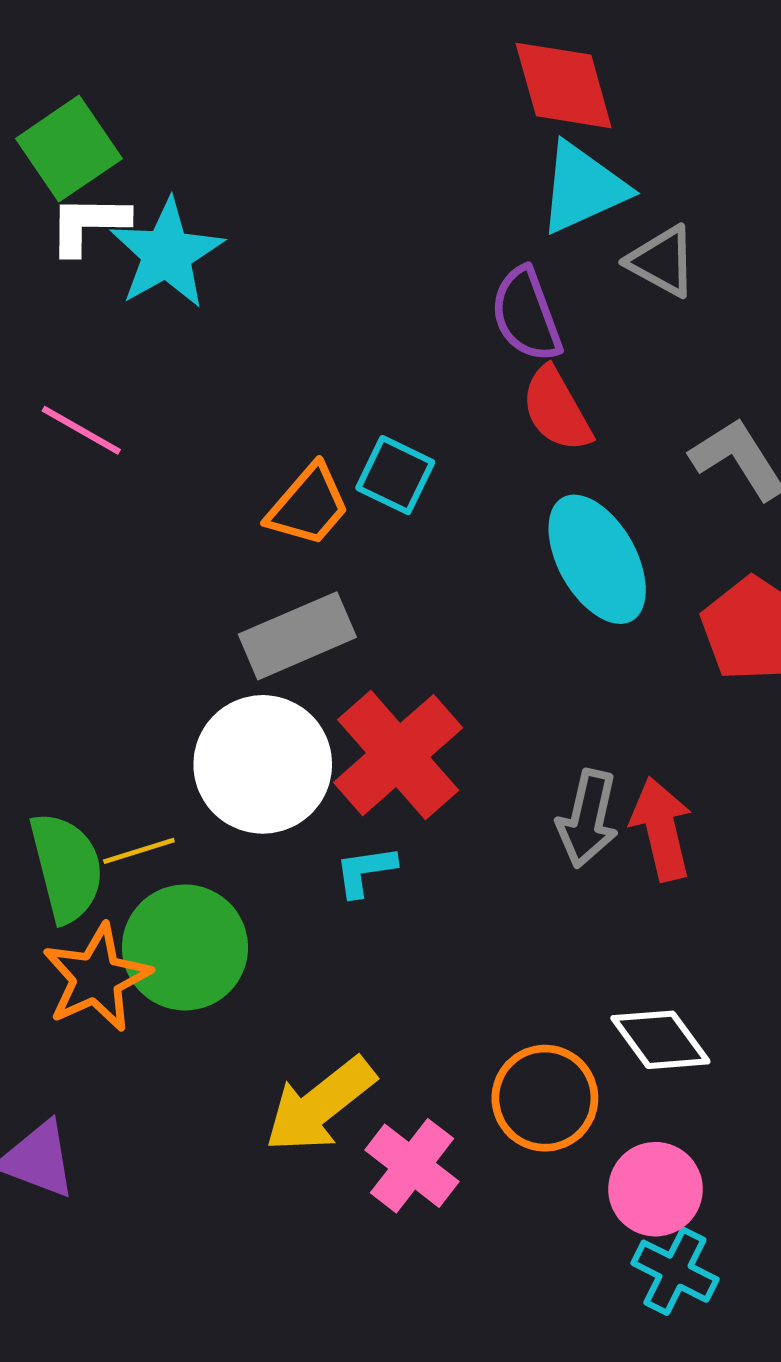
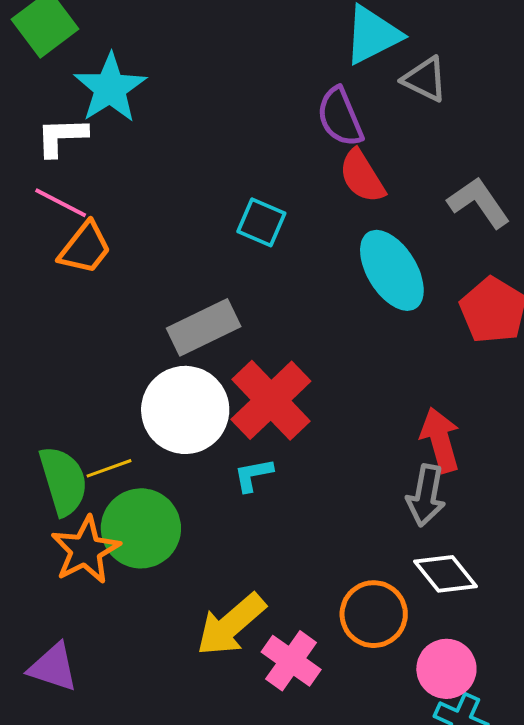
white L-shape: (88, 224) -> (62, 137), moved
orange trapezoid: (308, 505) -> (85, 248), moved
gray arrow: (588, 819) -> (426, 495), moved

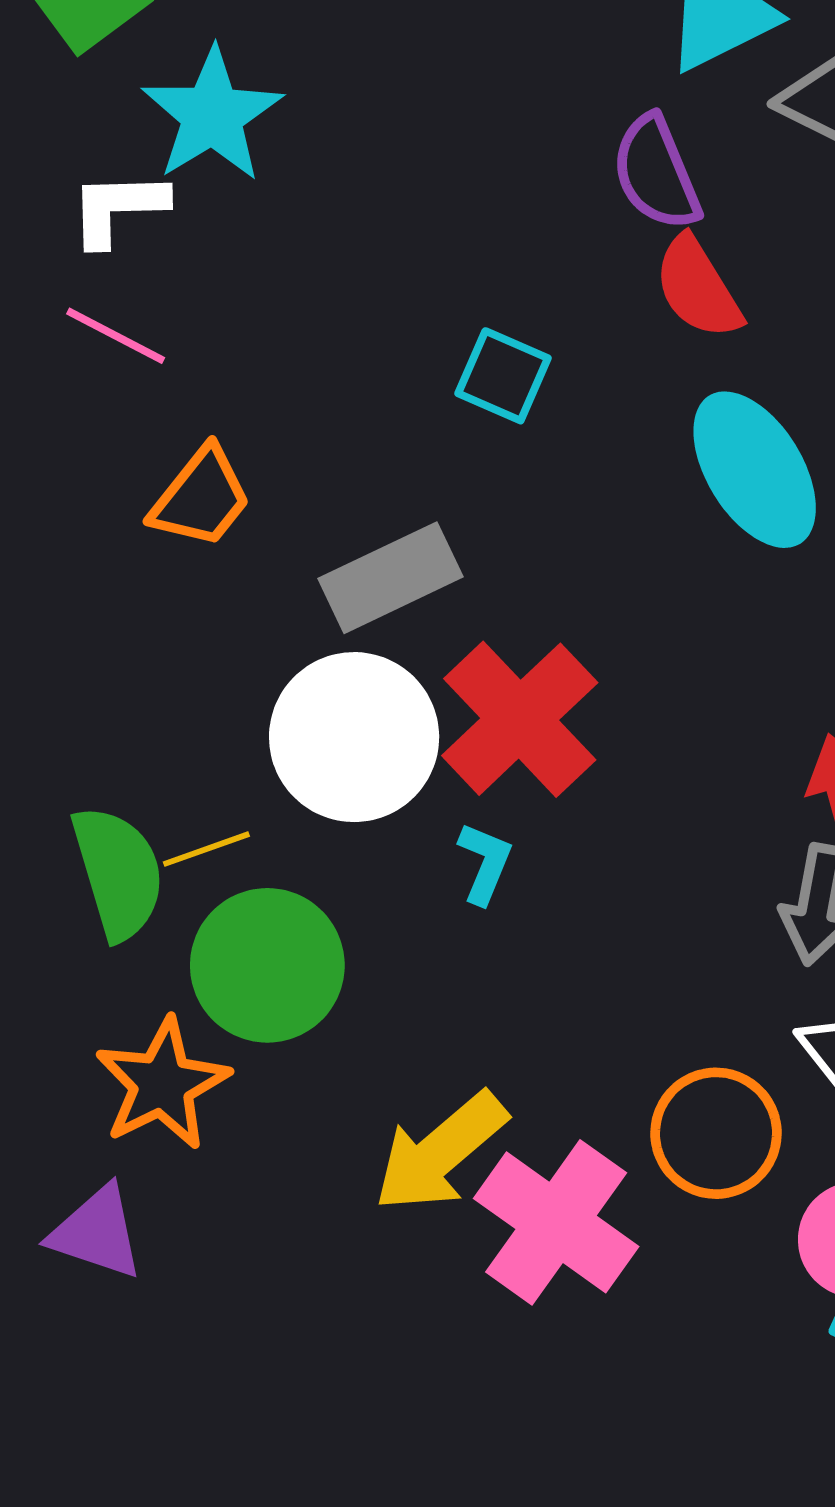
orange trapezoid: (85, 248) -> (201, 498), moved
cyan L-shape: (253, 475) -> (485, 863), turned 123
orange star: (86, 550) -> (162, 1084), moved
pink cross: (291, 661) -> (556, 1222), size x1.4

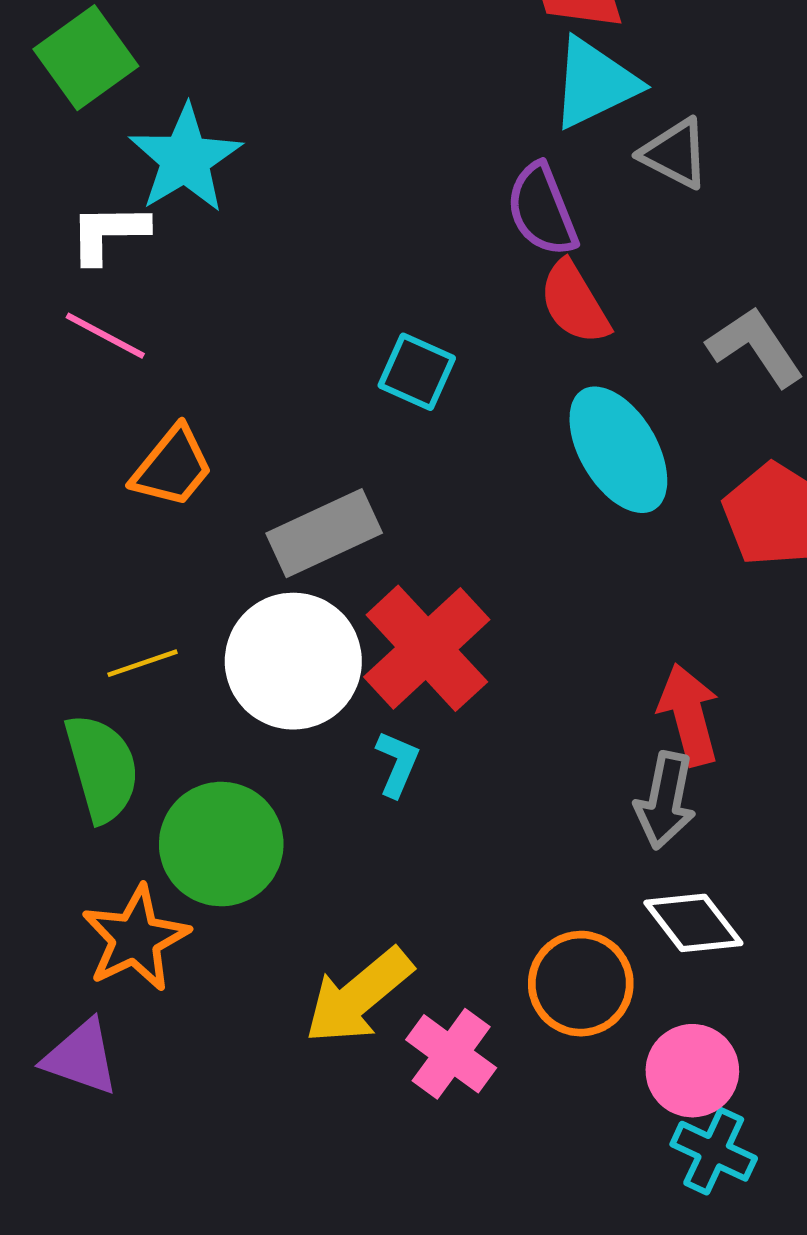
yellow line: (206, 849) -> (142, 663), moved
pink cross: (556, 1222) -> (451, 1054), size x0.7

